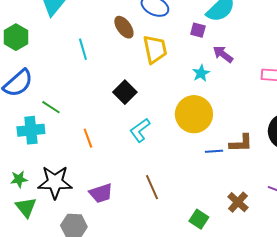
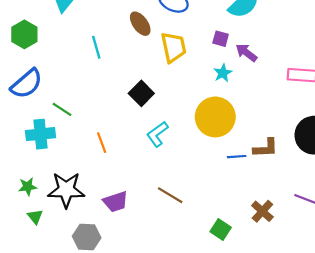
purple square: (198, 30) -> (221, 39), moved
brown line: (152, 187) -> (170, 195), turned -35
green triangle: (26, 207) -> (35, 217), size x0.7

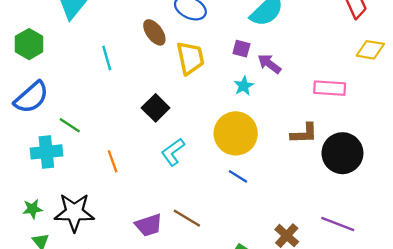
brown L-shape: (266, 148) -> (304, 133), moved
blue line: (237, 157) -> (238, 176), moved, turned 36
purple trapezoid: (116, 202) -> (149, 225), moved

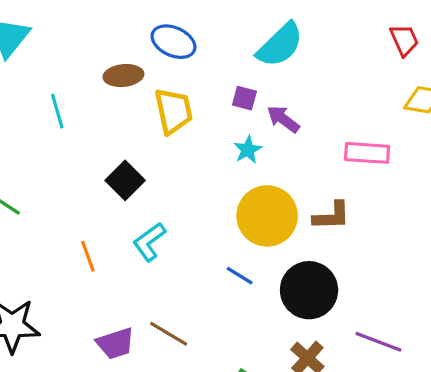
brown ellipse: (154, 32) -> (123, 76), turned -60
yellow circle: (236, 133) -> (267, 216), moved
black circle: (342, 153) -> (309, 290), moved
orange line: (113, 161) -> (88, 256), moved

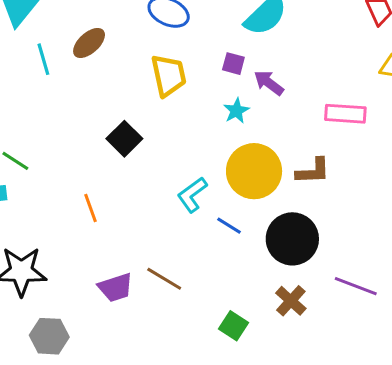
brown ellipse: (123, 76) -> (89, 43), moved, turned -36
cyan line: (57, 111) -> (43, 59), moved
cyan L-shape: (149, 242) -> (192, 195), moved

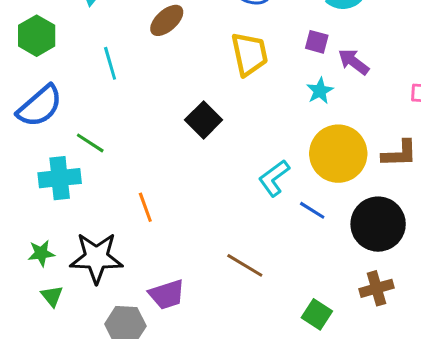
cyan line: (43, 59) -> (110, 63), moved
orange line: (91, 208) -> (145, 207), moved
purple trapezoid: (116, 288) -> (167, 294), moved
brown cross: (291, 301) -> (377, 288), turned 32

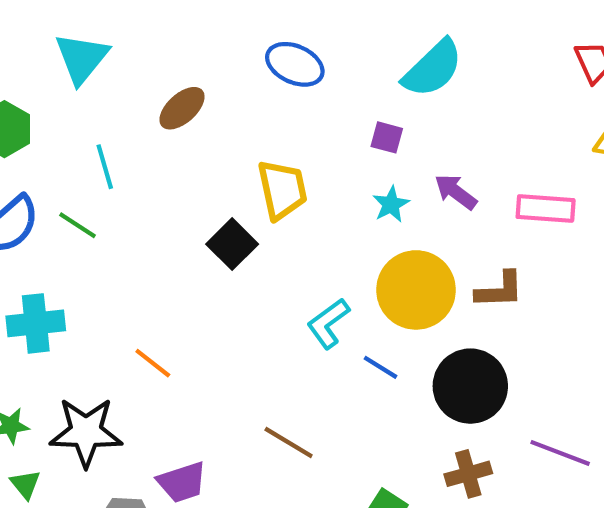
yellow trapezoid: (249, 54) -> (282, 190), moved
purple arrow: (354, 62) -> (456, 192), moved
green line: (90, 143) -> (78, 225), moved
orange line: (145, 207) -> (153, 363), turned -32

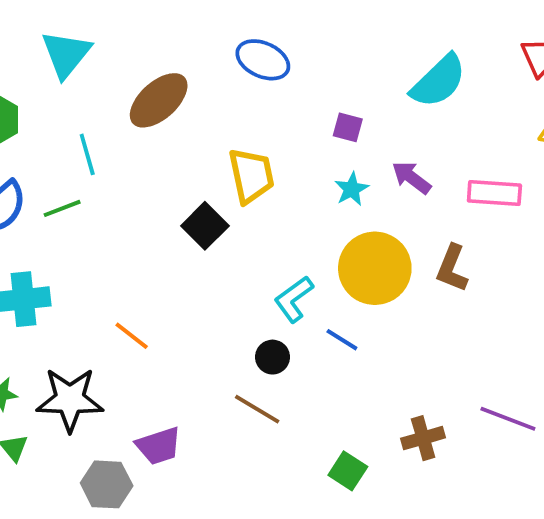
cyan semicircle: (433, 69) -> (438, 81), moved
brown ellipse: (182, 108) -> (159, 100), size x1.4
green line: (78, 225) -> (62, 208), turned -54
brown L-shape: (500, 290) -> (452, 268), turned 114
black circle: (470, 386) -> (273, 357), moved, size x0.5

